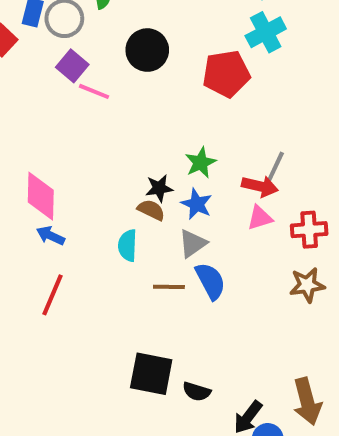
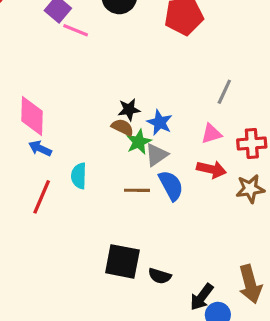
green star: (201, 163) -> (139, 142), moved
red arrow: (260, 186) -> (211, 169), moved
cyan semicircle: (128, 245) -> (79, 176), moved

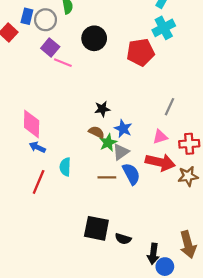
black star: (129, 110) -> (102, 109), moved
red arrow: (211, 169) -> (160, 162), size x1.4
black arrow: (202, 297) -> (153, 254), turned -30

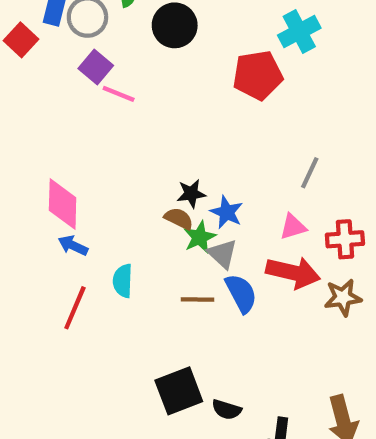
black circle: (94, 38) -> (175, 25), moved
black star: (102, 109) -> (191, 194), moved
gray triangle: (121, 152) -> (222, 254), turned -42
black square: (96, 228) -> (179, 391), turned -32

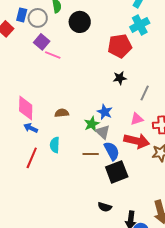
black star: (191, 194) -> (120, 78), moved
brown semicircle: (179, 219) -> (62, 113), moved, turned -32
black square: (179, 391) -> (117, 172), moved

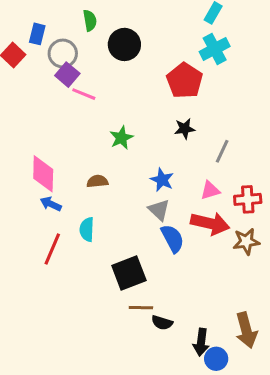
gray circle: (38, 18) -> (63, 54), moved
red pentagon: (120, 46) -> (185, 81), turned -30
green star: (92, 124) -> (121, 138), moved
brown line: (91, 154) -> (141, 308), moved
black square: (117, 172) -> (129, 273), moved

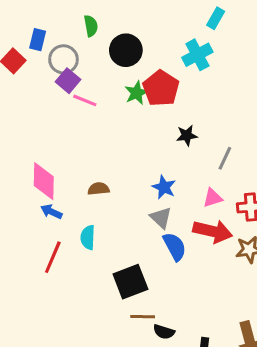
cyan cross: (215, 49) -> (197, 55), moved
red pentagon: (185, 81) -> (161, 88), moved
green star: (121, 138) -> (137, 93), moved

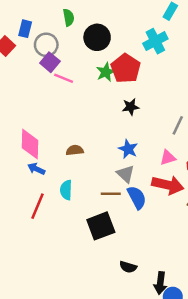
black star: (187, 135) -> (131, 107), moved
brown line: (143, 317) -> (111, 194), moved

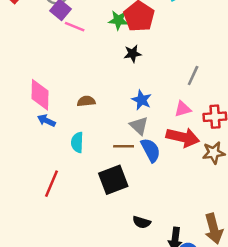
green star: (106, 72) -> (118, 20), turned 30
black star: (131, 107) -> (133, 54), moved
red line: (38, 206) -> (51, 184), moved

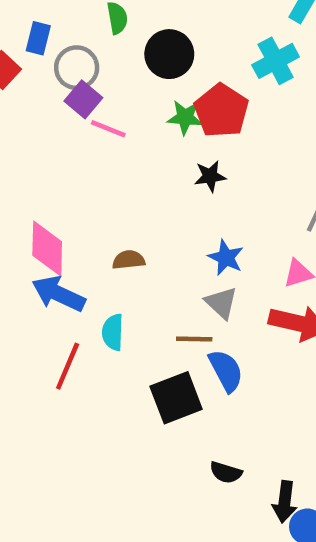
blue arrow: (46, 121) -> (59, 294), size x1.6
blue semicircle: (151, 150) -> (226, 371), moved
red line: (51, 184) -> (68, 366), moved

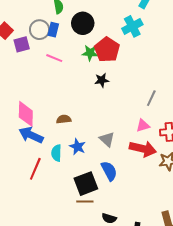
blue rectangle: (38, 38) -> (53, 30), moved
purple square: (83, 99) -> (22, 44), moved, turned 35
blue star: (226, 258) -> (77, 147), moved
brown line: (194, 339) -> (85, 201), moved

